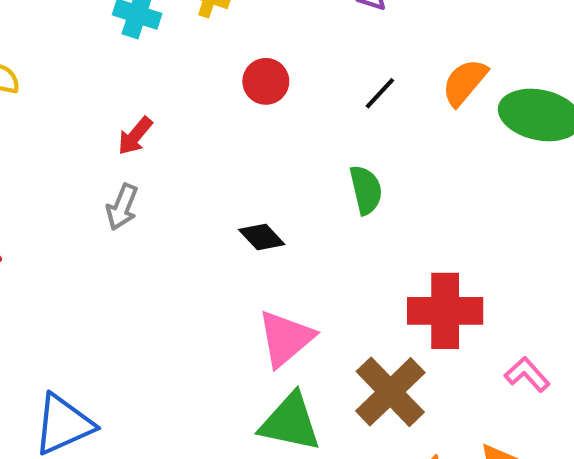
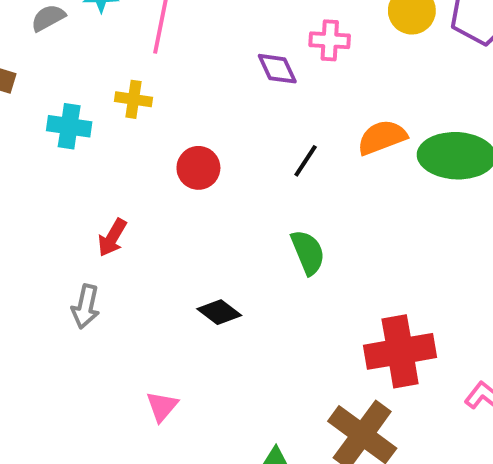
orange semicircle: (465, 82) -> (382, 137), turned 39
red arrow: (135, 136) -> (112, 238), moved
pink triangle: (286, 338) -> (162, 406), moved, size x0.6

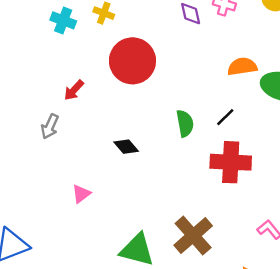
black line: (306, 161) -> (225, 117), moved
red circle: (198, 168) -> (132, 61), size x1.8
red cross: (400, 351) -> (231, 162), moved

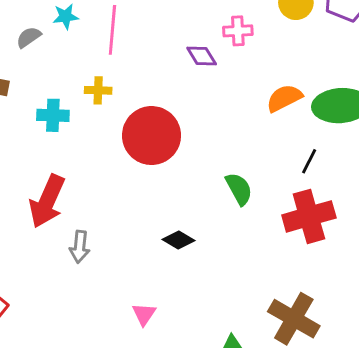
red arrow: (74, 90) -> (47, 201), moved, size x1.8
black line: (225, 117) -> (309, 161), moved

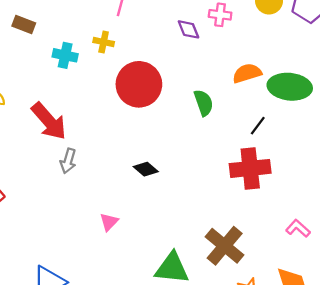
green semicircle: (239, 189) -> (204, 103), moved
red arrow: (47, 201) -> (49, 121), turned -75

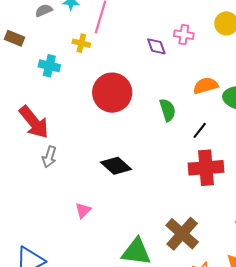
yellow cross: (104, 42) -> (81, 43), moved
black line: (258, 126) -> (200, 130), moved
black diamond: (146, 169) -> (116, 166), size x1.4

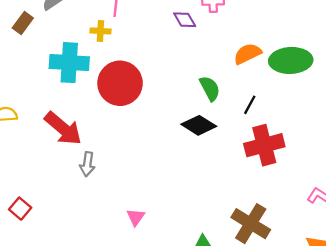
brown rectangle: (14, 38) -> (23, 23), moved, turned -66
cyan cross: (49, 66) -> (69, 63), size x1.6
red circle: (112, 93) -> (120, 83), moved
black diamond: (116, 166) -> (199, 125), moved

